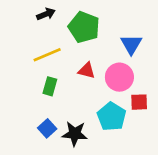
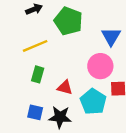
red triangle: (87, 71) -> (65, 87), moved
blue square: (47, 128) -> (35, 112), turned -35

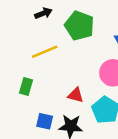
green rectangle: (38, 74) -> (26, 86), moved

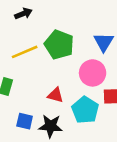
green pentagon: (79, 26) -> (59, 45), moved

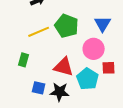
red triangle: (55, 95) -> (64, 67), size x1.5

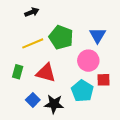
red triangle: (64, 67) -> (46, 73), moved
blue square: (39, 88) -> (33, 100), turned 32

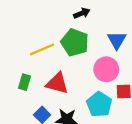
black arrow: (32, 12) -> (82, 13), moved

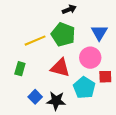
red triangle: (57, 83) -> (60, 68), moved

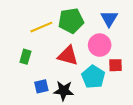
green pentagon: (63, 35) -> (71, 21), turned -30
blue square: (35, 97) -> (41, 86), turned 32

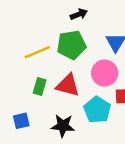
green rectangle: (25, 57) -> (40, 87), moved
blue square: (41, 86) -> (21, 121), moved

